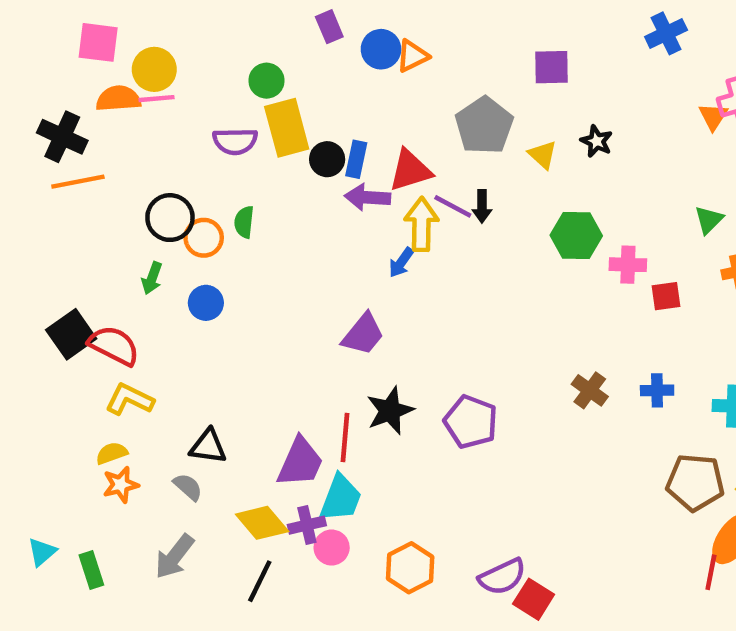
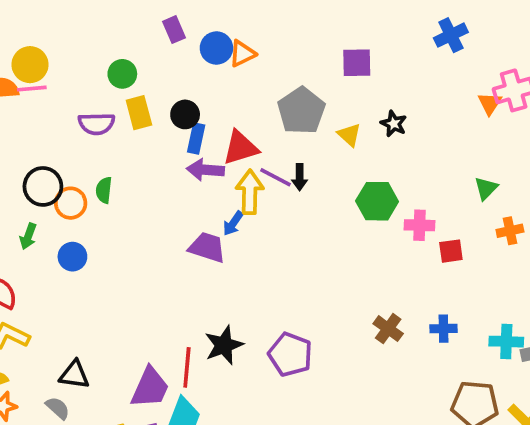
yellow rectangle: (287, 128) -> (139, 113), size x0.7
black circle: (327, 159) -> (185, 114), moved
purple trapezoid: (363, 334) -> (207, 247), moved, turned -111

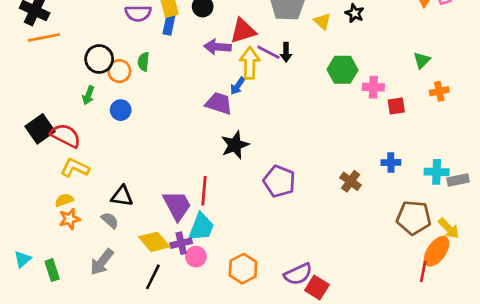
blue rectangle: (196, 138) -> (169, 24), moved
brown cross: (388, 329) -> (351, 181), moved
black star: (224, 345) -> (235, 145), moved
purple trapezoid: (150, 388) -> (177, 206), turned -52

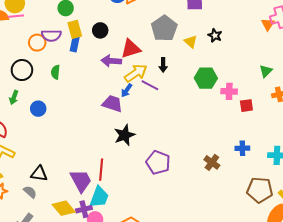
purple line: (269, 52) -> (150, 85), moved
yellow arrow: (250, 63) -> (136, 73), turned 55
orange circle: (119, 71) -> (37, 43), moved

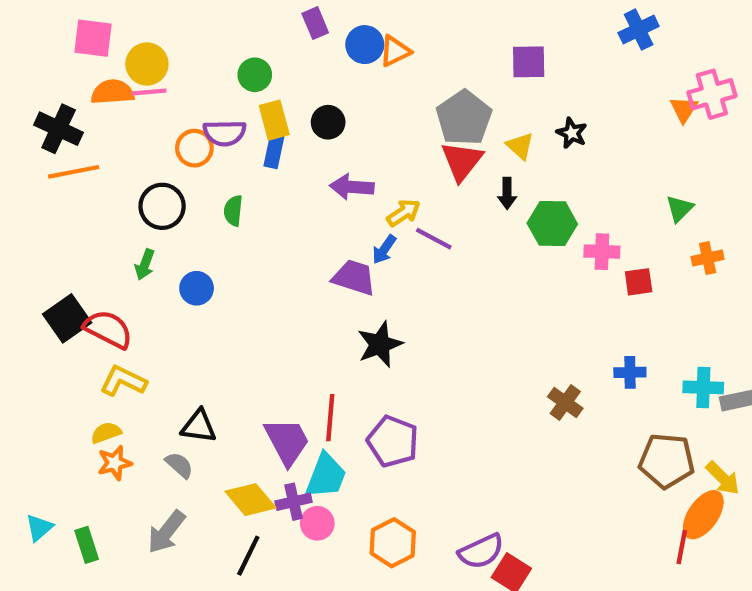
red triangle: (131, 49) -> (462, 161), moved, turned -35
black arrow: (163, 65) -> (507, 193), moved
yellow arrow: (136, 73) -> (404, 213), size x0.7
purple pentagon: (158, 162) -> (393, 441), moved

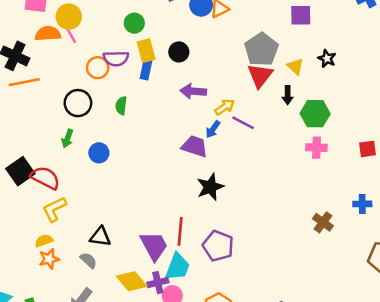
pink line: (149, 92) -> (70, 34), turned 66
pink cross: (602, 252) -> (316, 148), moved
yellow L-shape: (123, 381) -> (54, 209), turned -52

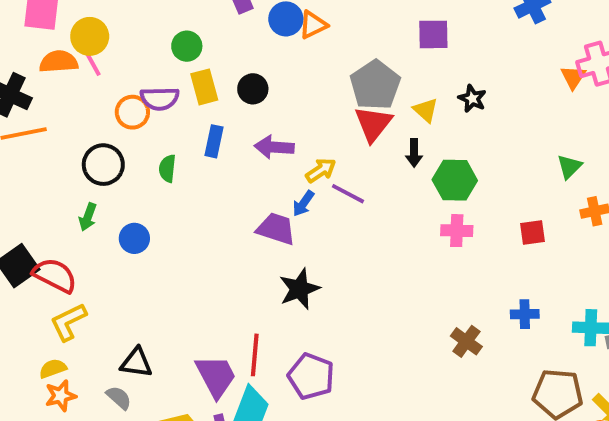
blue rectangle: (146, 69) -> (214, 141), moved

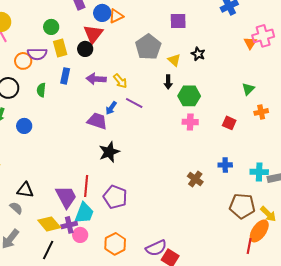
red triangle: (373, 124) -> (93, 34), moved
yellow arrow: (321, 170) -> (120, 81), moved, turned 84
red square: (532, 233) -> (229, 123), turned 32

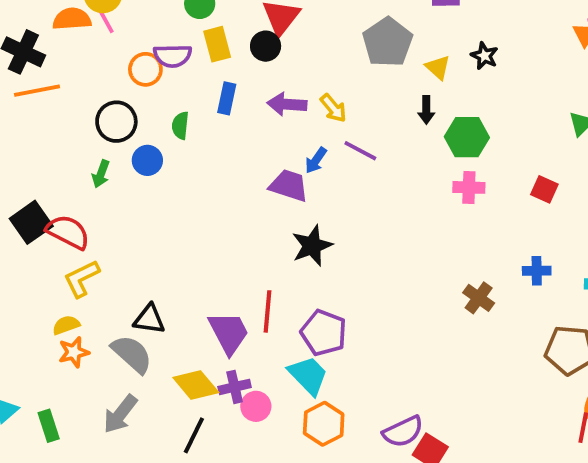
blue circle: (24, 126) -> (147, 160), moved
gray semicircle: (16, 208) -> (132, 354), size x1.6
cyan trapezoid: (84, 213) -> (308, 375), moved, turned -65

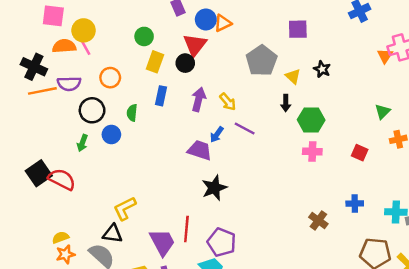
yellow rectangle: (217, 44) -> (155, 62), turned 35
purple semicircle: (173, 56) -> (69, 84), moved
purple arrow: (287, 104) -> (199, 99), turned 100
yellow L-shape: (82, 279) -> (125, 208), moved

